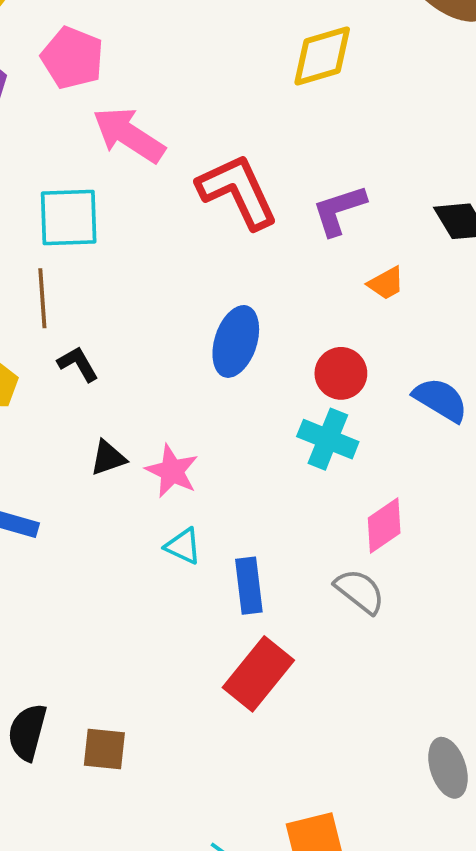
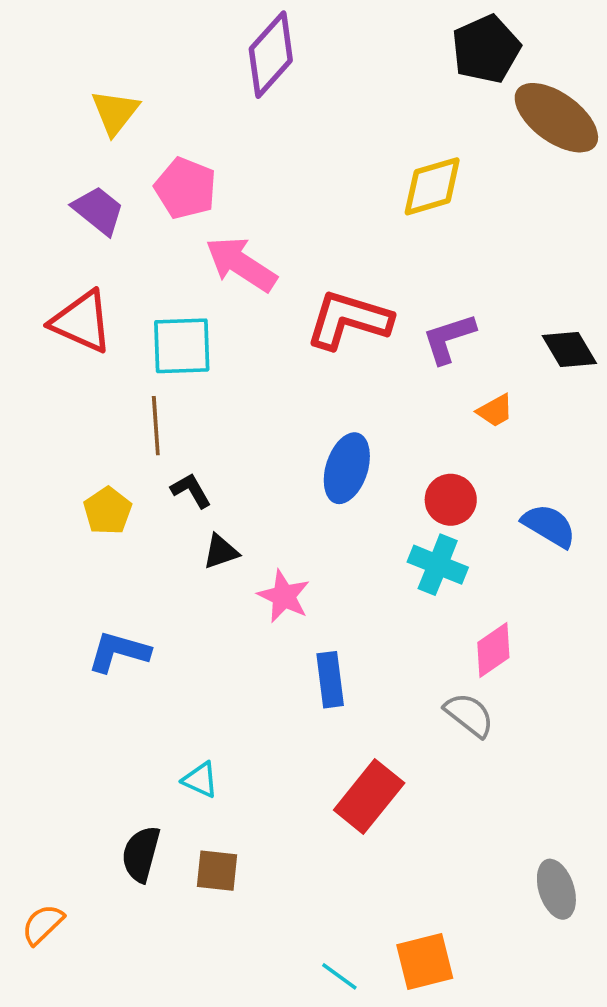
red L-shape: (238, 191) -> (349, 320), turned -48
black triangle: (108, 458) -> (221, 552), moved
cyan triangle: (183, 546) -> (200, 780), moved
blue rectangle: (249, 586) -> (330, 680), moved

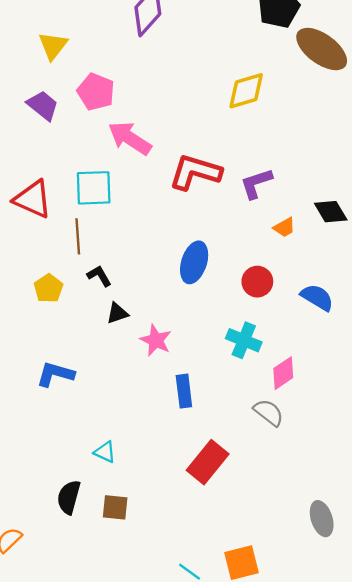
red triangle: (82, 322) -> (33, 199), moved
black diamond: (569, 350) -> (331, 212), moved
cyan cross: (438, 565) -> (244, 340), moved

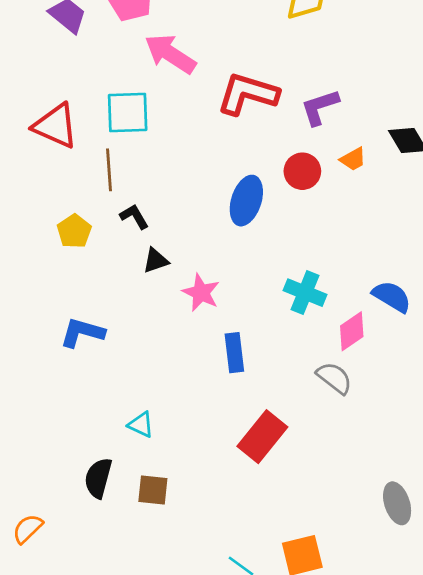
red circle: (257, 282) -> (302, 171), moved
blue semicircle: (317, 297) -> (392, 297), moved

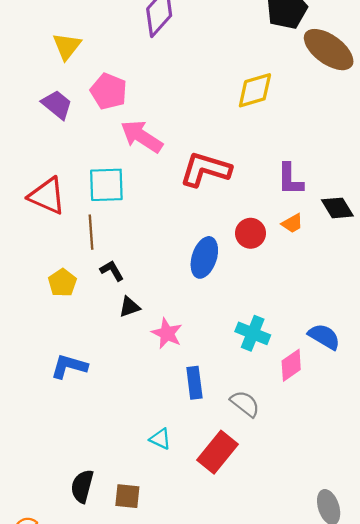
purple L-shape: (320, 107) -> (290, 179), moved, turned -72
gray semicircle: (334, 378) -> (245, 404), moved
cyan triangle: (141, 425) -> (160, 439), moved

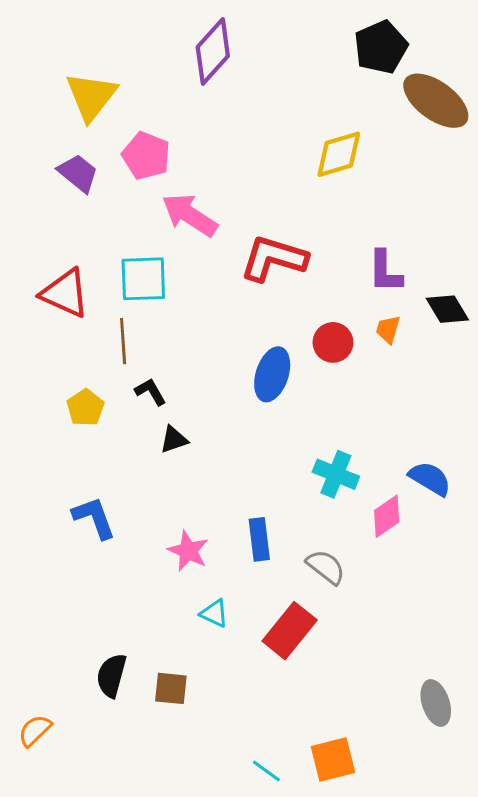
yellow triangle: (67, 46) -> (91, 96), size x1.4
orange trapezoid: (292, 223) -> (388, 329), turned 135
pink star: (167, 333) -> (188, 551), moved
blue L-shape: (69, 366) -> (94, 518), turned 54

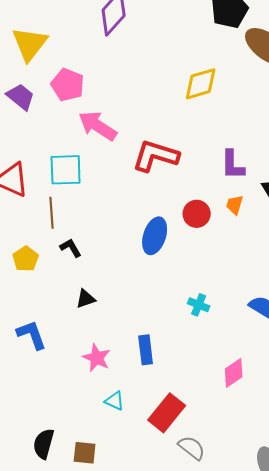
black triangle: (174, 439) -> (86, 299), moved
cyan cross: (336, 474) -> (199, 305), size x0.7
pink diamond: (387, 516) -> (234, 373), moved
gray semicircle: (326, 567) -> (192, 448), moved

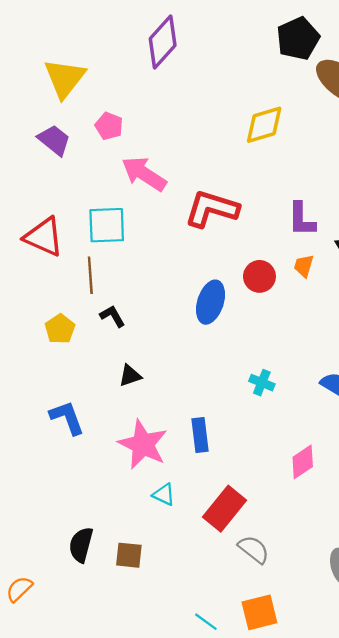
pink pentagon: (68, 85) -> (109, 126), size x0.7
pink star: (97, 358) -> (143, 444), size x1.5

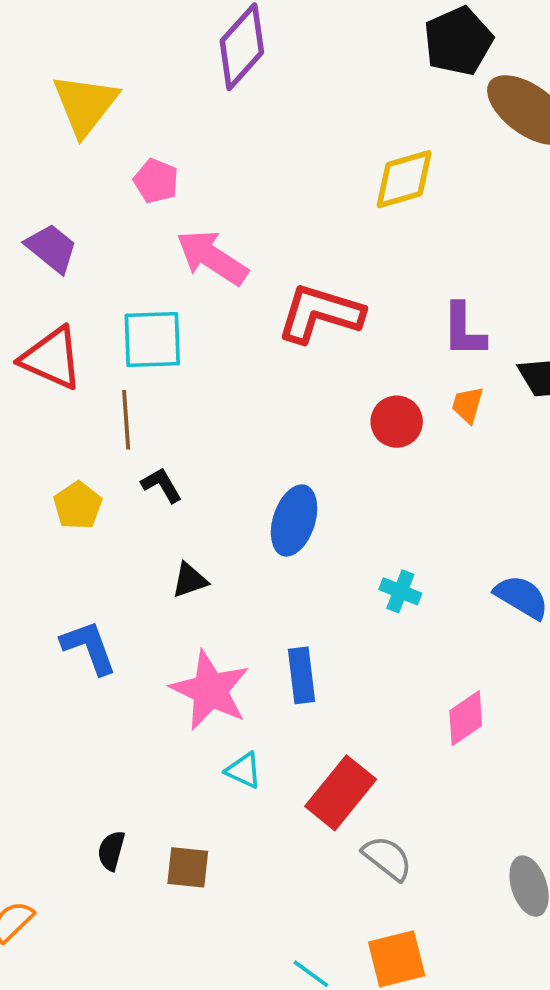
purple trapezoid: (54, 140) -> (52, 248), moved
blue ellipse: (210, 302) -> (294, 520), moved
black semicircle: (81, 545) -> (111, 851), size x0.7

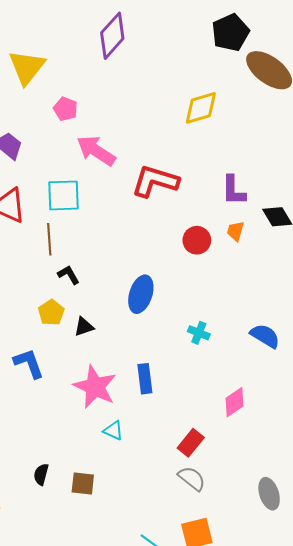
yellow pentagon: (78, 506) -> (51, 312), moved
red rectangle: (341, 793) -> (191, 443), moved, size x0.7

